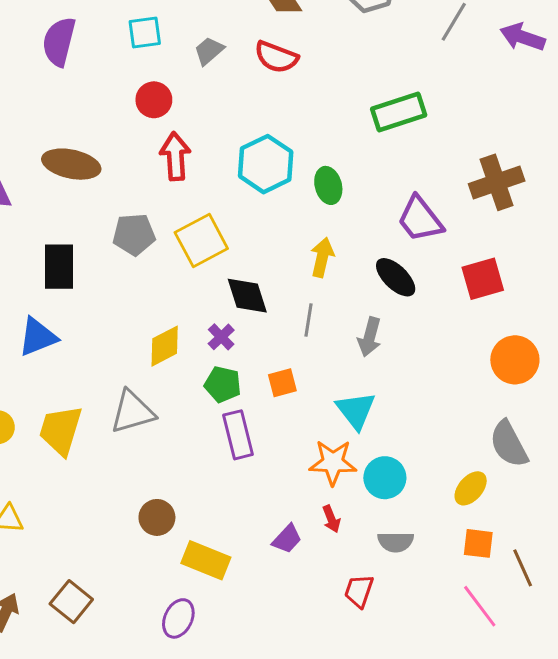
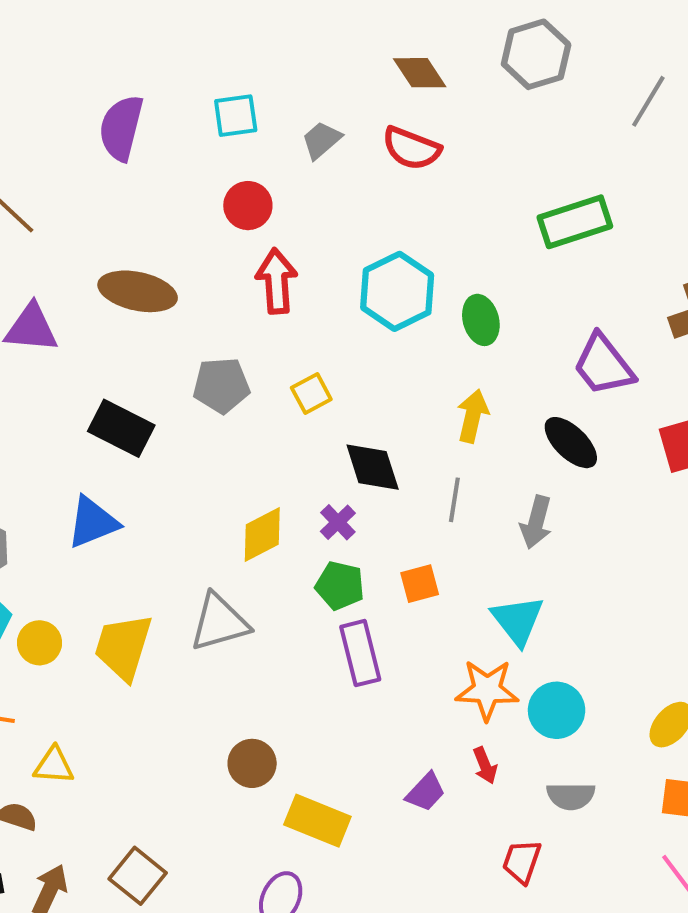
yellow square: (201, 241) -> (311, 394), size x0.6
black rectangle: (59, 267) -> (121, 428), turned -63

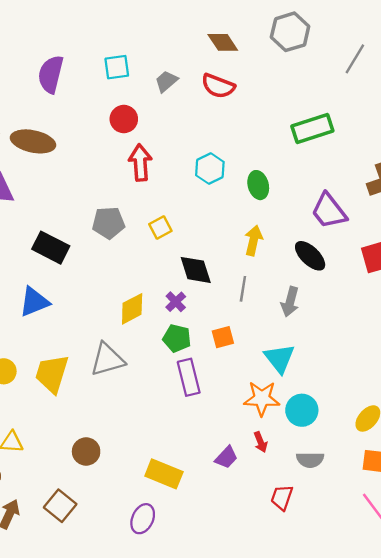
brown ellipse: (138, 291) -> (33, 141), moved
cyan hexagon: (397, 291) -> (210, 169), size x0.7
brown circle: (252, 763) -> (86, 451), moved

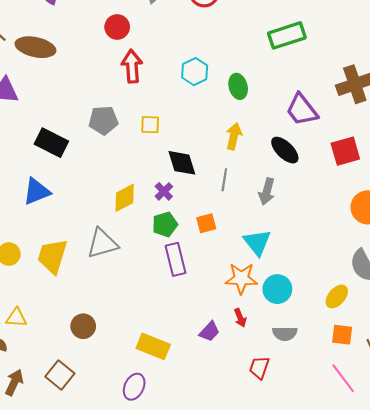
yellow square: (160, 227) -> (150, 125), turned 30
green pentagon: (177, 338) -> (165, 224), turned -30

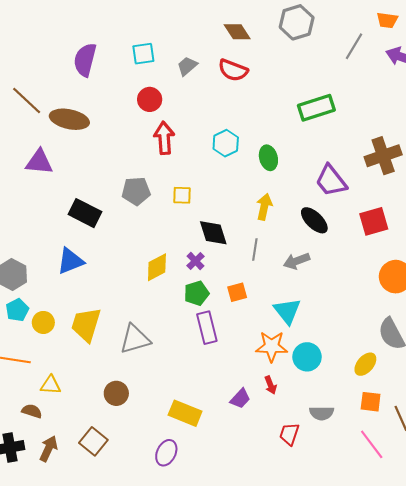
gray arrow: (267, 191) -> (297, 261), turned 55
gray triangle: (102, 243) -> (135, 339), moved
gray semicircle: (285, 334) -> (322, 413), moved

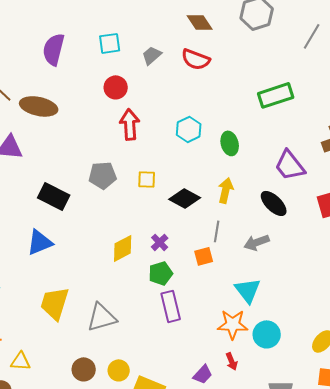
black diamond: (213, 233) -> (185, 198), moved, turned -44
orange square: (237, 292) -> (204, 256), moved
yellow circle: (43, 322) -> (119, 370), moved

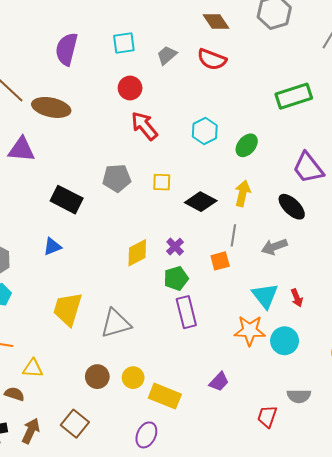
red arrow: (130, 124) -> (144, 126), turned -36
green ellipse: (230, 143) -> (247, 145), turned 55
blue triangle: (40, 242) -> (52, 247), size x0.7
red arrow: (232, 361) -> (297, 298), moved

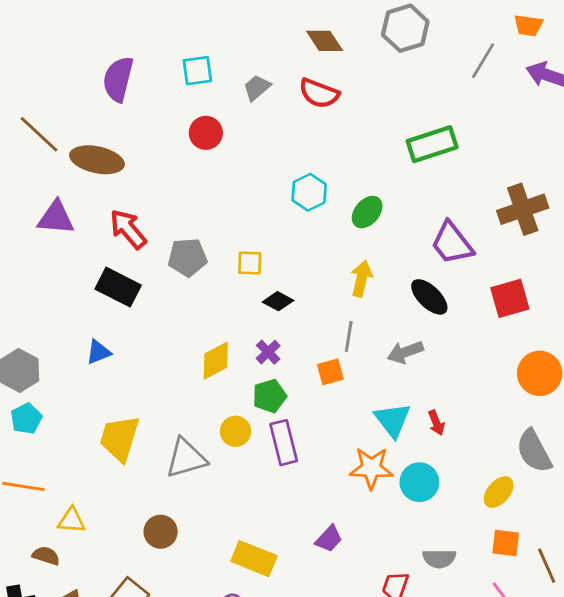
red arrow: (144, 126) -> (128, 229), moved
black diamond: (201, 202) -> (278, 301), moved, size x0.7
yellow circle: (133, 378) -> (236, 431), moved

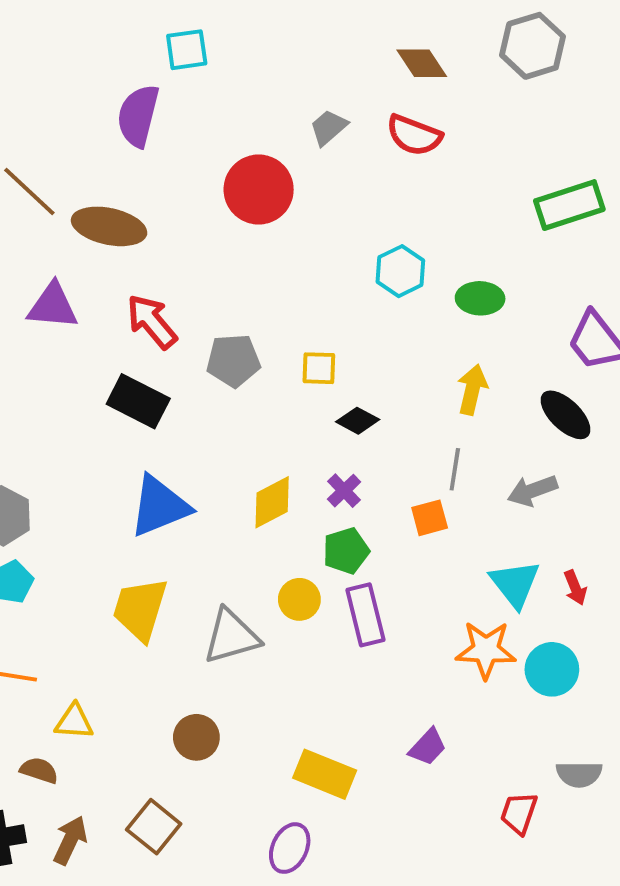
cyan square: (197, 71) -> (187, 50), moved
red circle: (206, 133) -> (259, 190), size x1.5
green ellipse: (367, 212) -> (480, 298), turned 52
blue triangle: (98, 352) -> (160, 506), moved, size x1.8

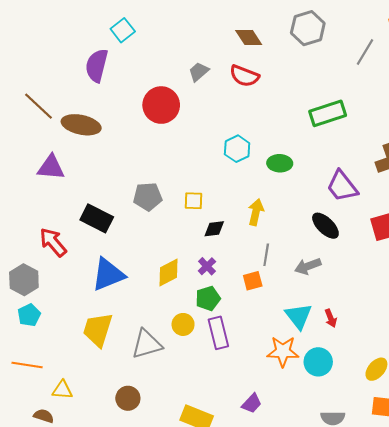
cyan square: (187, 50) -> (123, 30), turned -30
red arrow: (152, 322) -> (53, 242), moved
yellow arrow: (472, 390) -> (256, 212), moved
black diamond: (358, 421) -> (214, 229), turned -35

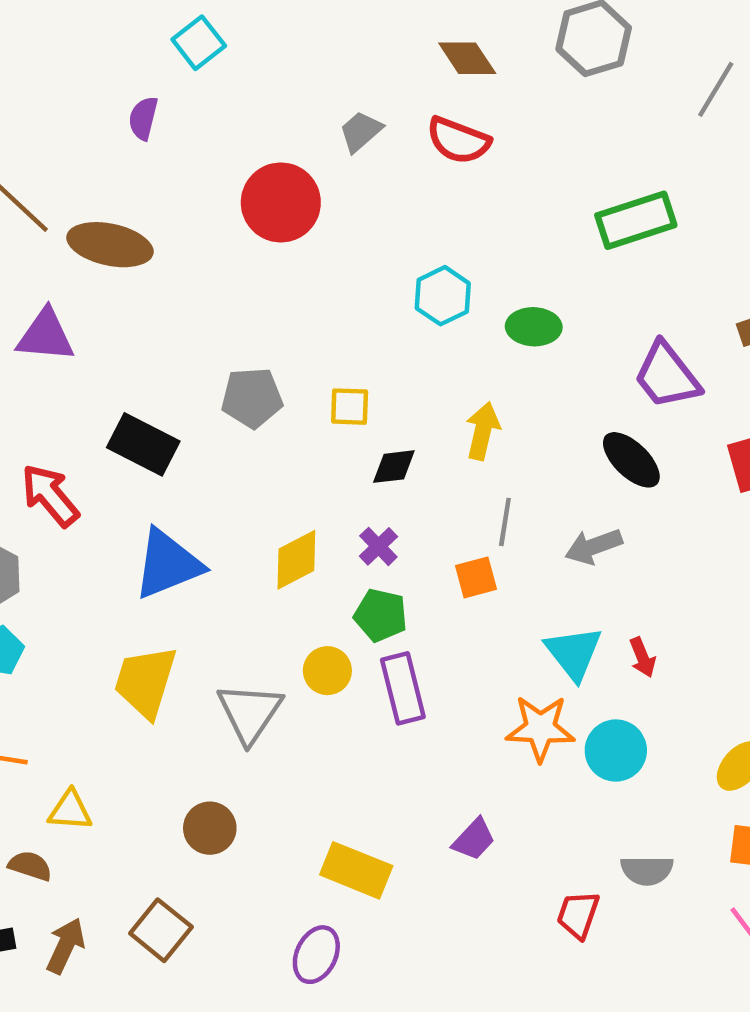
purple semicircle: (97, 66) -> (143, 118), size x0.6
green pentagon: (208, 298) -> (381, 615), turned 30
gray triangle: (147, 344) -> (250, 713), turned -40

